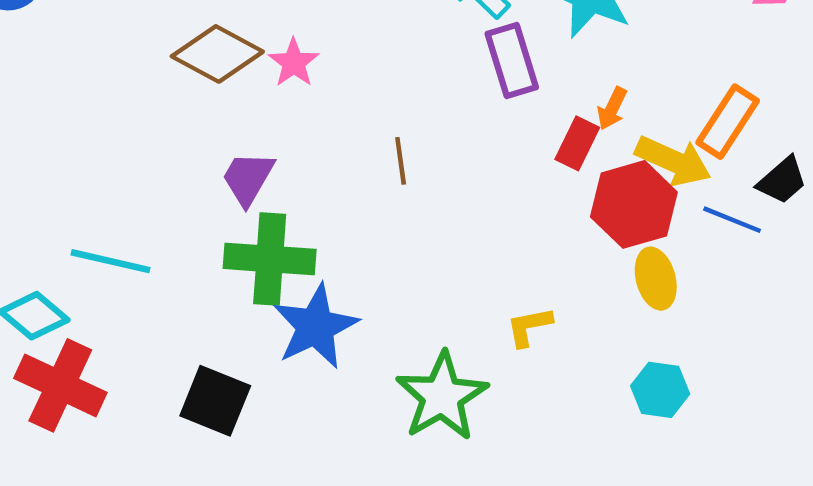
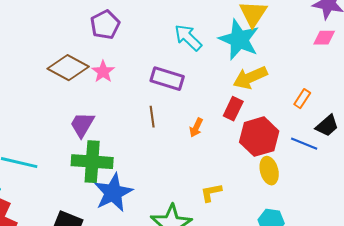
purple rectangle: (512, 60) -> (167, 79), moved, turned -56
orange arrow: (612, 108) -> (196, 128), moved
orange rectangle: (728, 122) -> (302, 99), size x0.6
yellow arrow: (673, 161) -> (250, 78), moved, turned 132

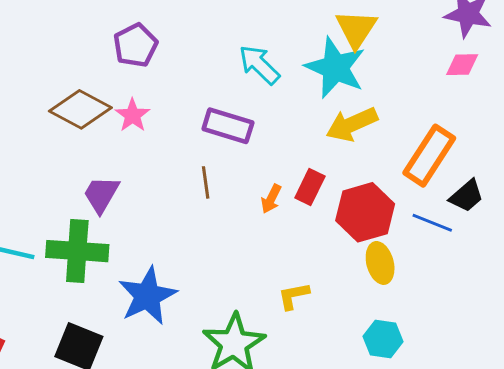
orange rectangle: (302, 99) -> (429, 156), size x2.0
red rectangle: (233, 109) -> (310, 187), moved
green cross: (92, 162) -> (77, 251), moved

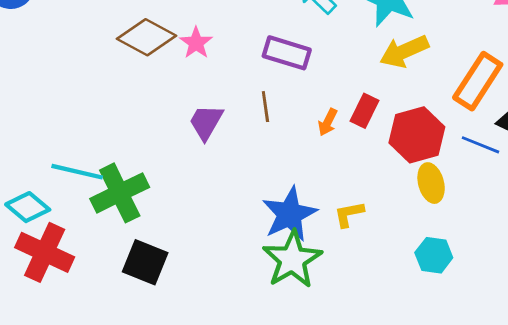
purple trapezoid: (101, 194) -> (206, 122), moved
green cross: (77, 251) -> (120, 193), moved, turned -30
blue star: (147, 296) -> (289, 214), moved

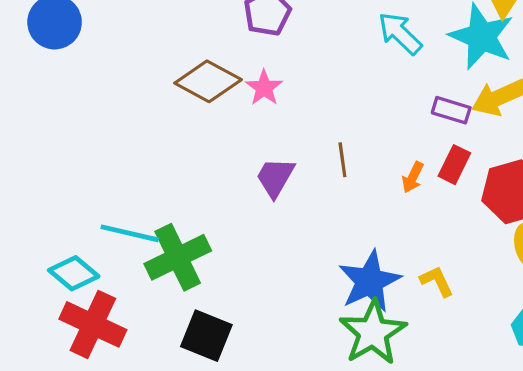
purple rectangle: (287, 53) -> (451, 110), moved, size x0.7
yellow L-shape: (349, 214) -> (437, 281), turned 76

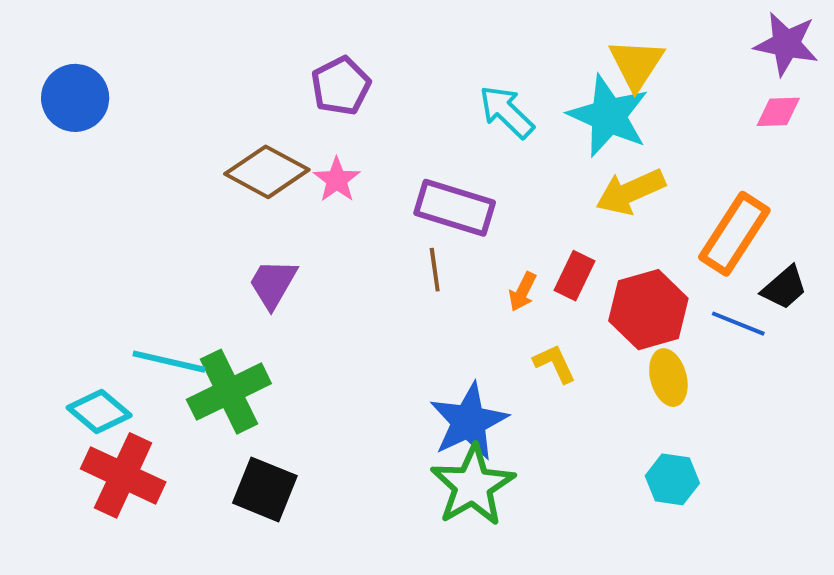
purple rectangle: (451, 110) -> (455, 208), moved, size x1.6
purple trapezoid: (275, 177) -> (273, 284), moved
yellow L-shape: (437, 281) -> (555, 364), moved

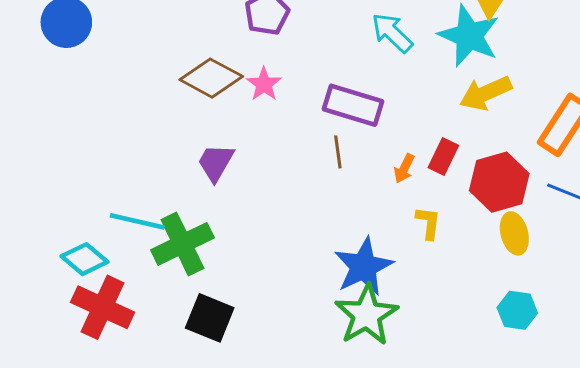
yellow L-shape: (555, 364) -> (428, 223), turned 32

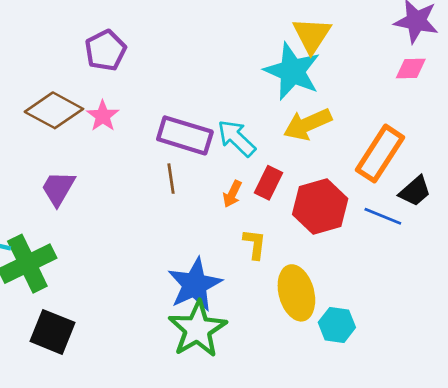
cyan arrow: (392, 33) -> (237, 138), moved
yellow ellipse: (514, 233) -> (296, 293), moved, size x1.4

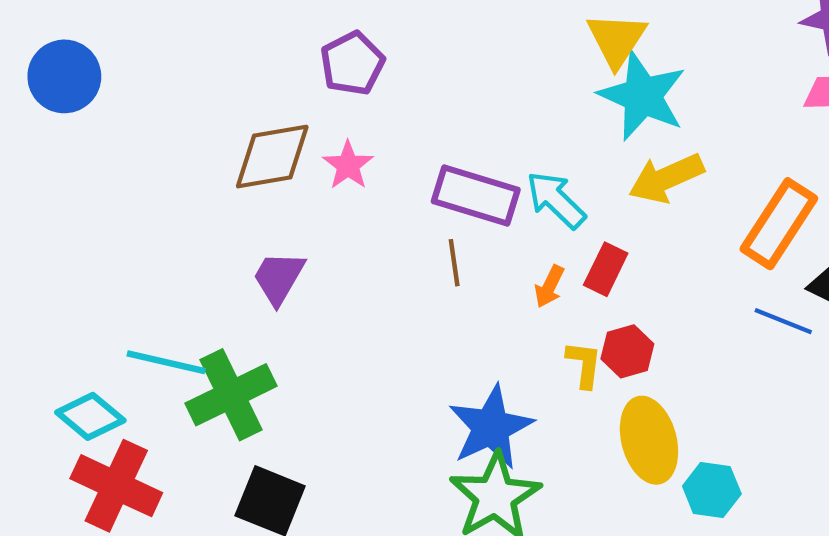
yellow triangle: (312, 35) -> (617, 40), moved
brown diamond: (54, 110) -> (272, 157), turned -38
red hexagon: (320, 206) -> (627, 351), moved, size x0.6

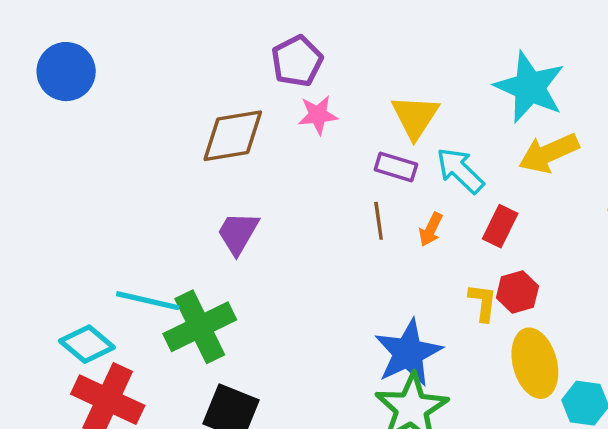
yellow triangle: (617, 40) -> (415, 117), moved
pink star: (348, 165) -> (318, 115), moved, turned 30
purple rectangle: (476, 196) -> (396, 167), size x0.6
orange arrow: (549, 286) -> (431, 230), moved

